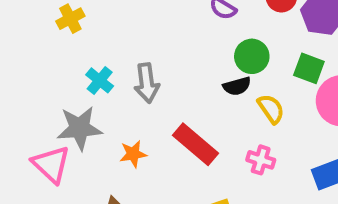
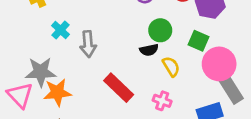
cyan cross: (100, 80) -> (61, 30), moved
orange star: (133, 154) -> (57, 92), moved, size x1.5

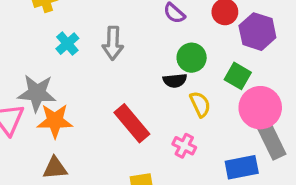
gray arrow: (88, 44) -> (113, 43), moved

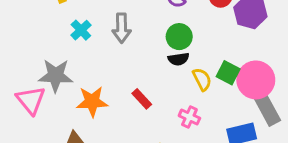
green circle: (192, 58) -> (179, 37), moved
green square: (238, 76) -> (228, 73), moved
orange star: (55, 121) -> (92, 102), moved
red rectangle: (132, 123) -> (142, 99), size x0.6

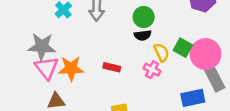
red rectangle: (142, 99) -> (112, 67), turned -35
pink triangle: (31, 100) -> (47, 68), moved
pink cross: (189, 117) -> (152, 70), moved

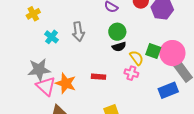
orange star: (71, 68) -> (66, 83), turned 30

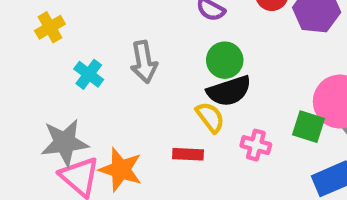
black semicircle: (119, 47) -> (229, 91), size x1.5
green square: (153, 51) -> (309, 127), moved
yellow semicircle: (137, 58) -> (210, 117), moved

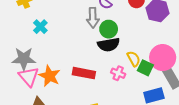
gray arrow: (144, 62) -> (93, 18), moved
yellow semicircle: (210, 117) -> (134, 59), moved
red rectangle: (188, 154) -> (84, 73), size x1.5

